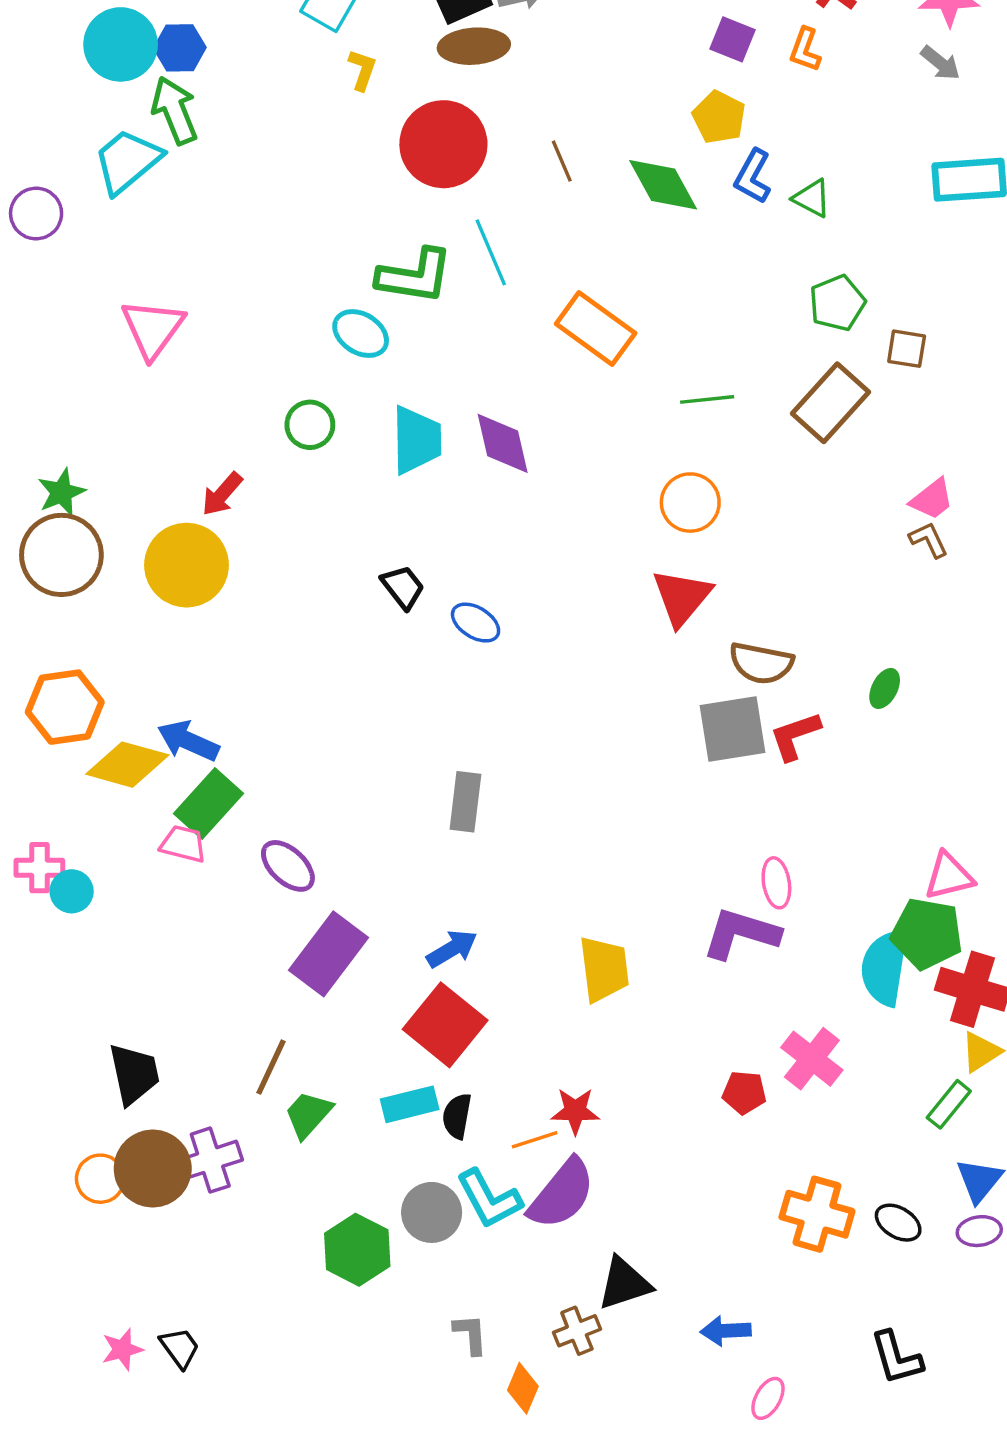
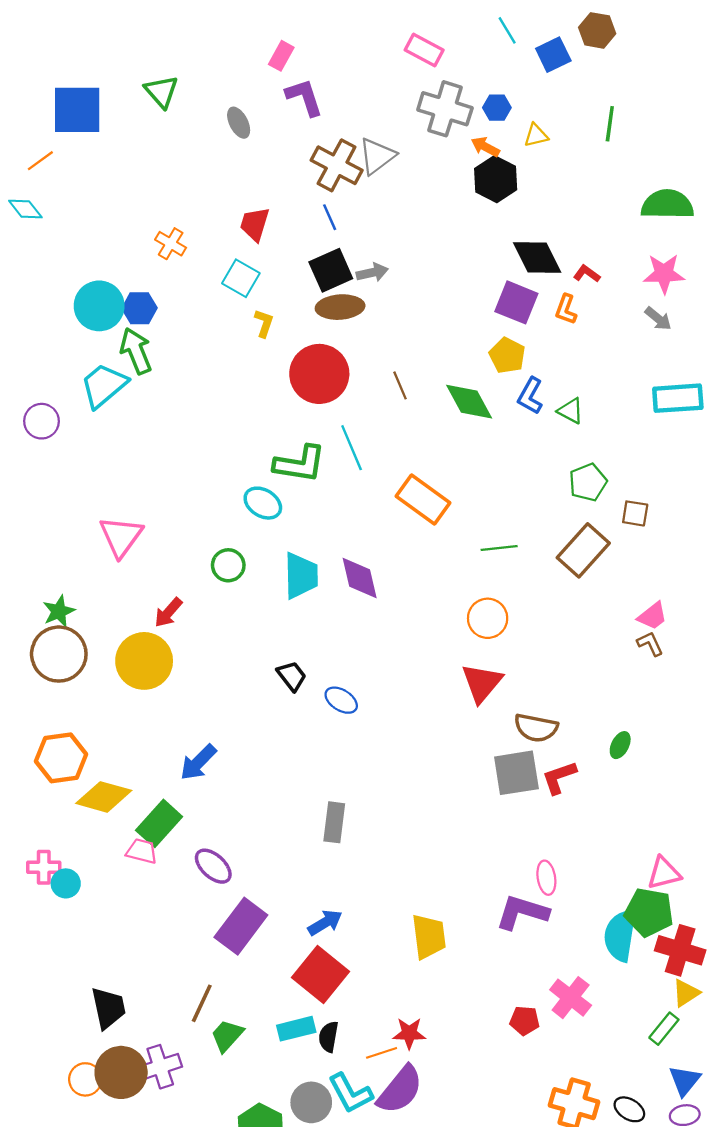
purple square: (732, 39) -> (516, 302), size x1.4
pink triangle: (153, 328) -> (121, 536), moved
blue arrow: (188, 741) -> (198, 762), moved, turned -69

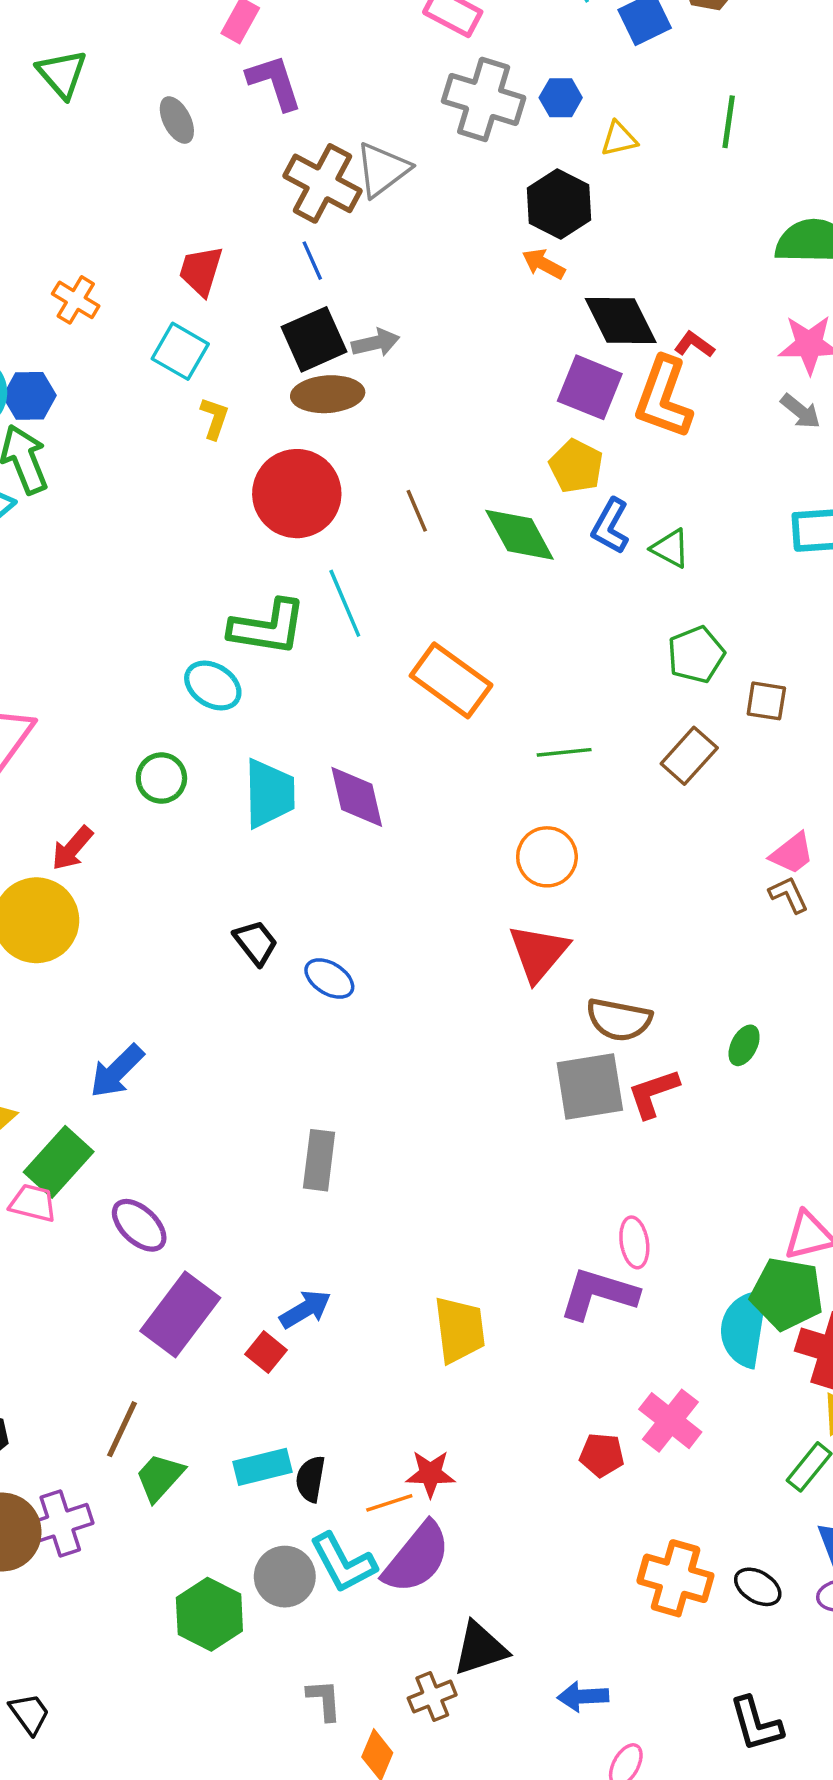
orange arrow: (485, 147) -> (544, 264), moved
orange L-shape: (566, 309) -> (663, 398), size x1.8
brown rectangle: (583, 550) -> (689, 756), size x0.7
red square: (320, 974) -> (266, 1352), moved, size x0.5

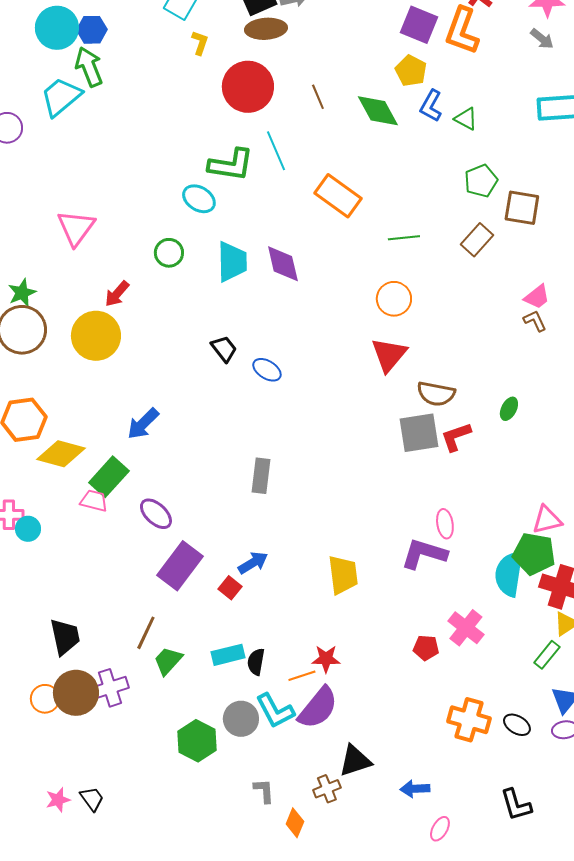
brown square: (766, 701) -> (522, 208), size x1.5

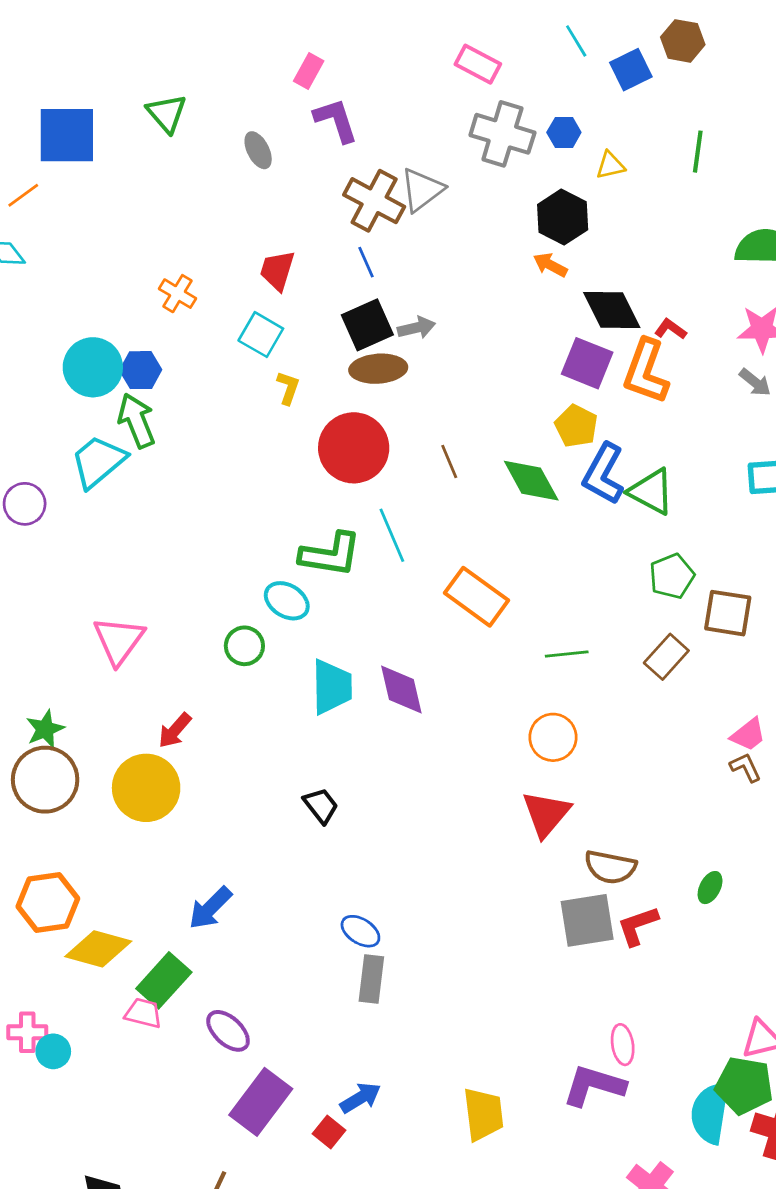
blue L-shape: (431, 106) -> (604, 474), size x1.4
green triangle: (466, 119) -> (651, 492), size x1.5
green circle: (169, 253) -> (244, 646), moved
blue ellipse: (267, 370) -> (360, 931), moved

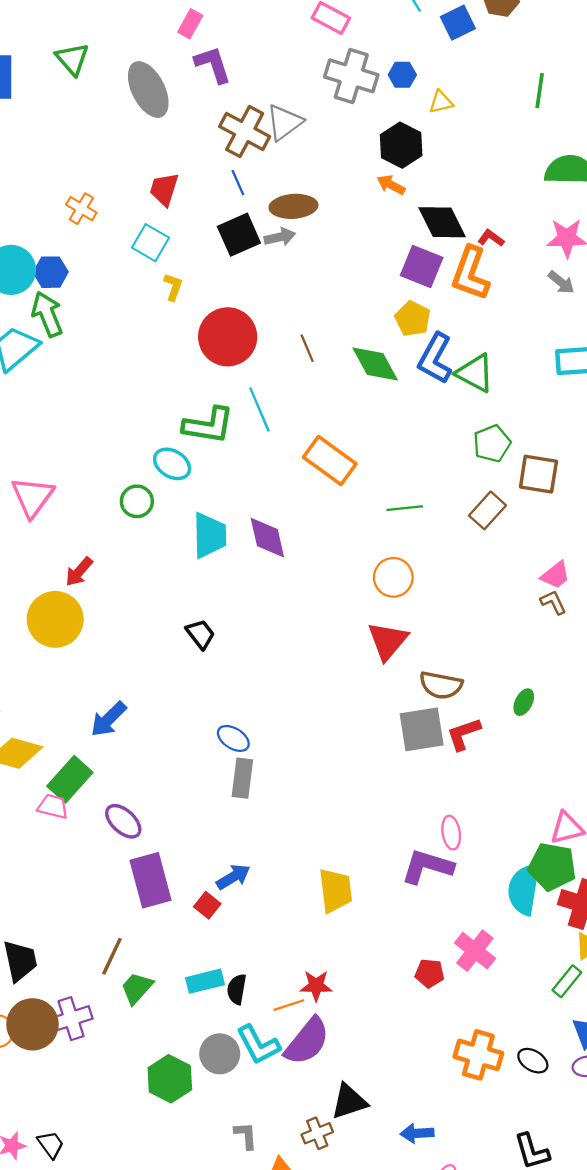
gray ellipse: (258, 150) -> (148, 90), size x1.8
green line: (698, 152) -> (540, 91), moved
brown ellipse: (378, 369) -> (293, 206), moved
purple rectangle: (261, 1102) -> (150, 880), turned -52

